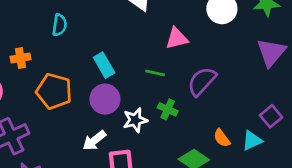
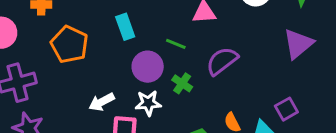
purple circle: (105, 99) -> (148, 67), moved
white star: (135, 120) -> (148, 103), moved

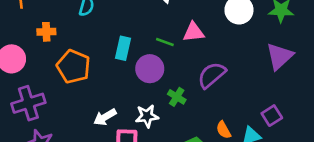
cyan rectangle: (125, 27) -> (123, 48), turned 35
green line: (176, 44) -> (165, 42), moved
purple circle: (148, 67) -> (150, 69), moved

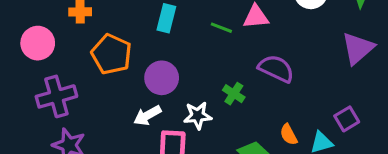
cyan rectangle: (123, 48) -> (166, 18), moved
purple circle: (150, 69) -> (162, 78), moved
purple semicircle: (212, 75) -> (276, 69), turned 64

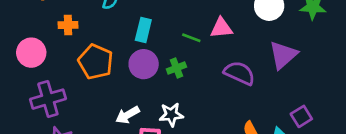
purple triangle: (358, 48) -> (283, 55), moved
purple circle: (162, 78) -> (144, 64), moved
green cross: (234, 94) -> (176, 68), moved, turned 36

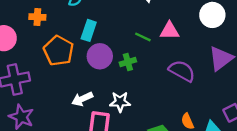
cyan rectangle: (143, 30) -> (89, 30), moved

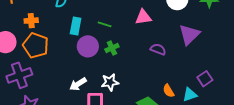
green line: (143, 37) -> (105, 24), moved
orange pentagon: (59, 51) -> (36, 45), moved
purple semicircle: (182, 71) -> (158, 49), size x0.7

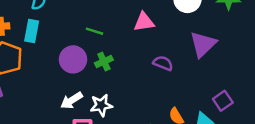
cyan rectangle: (76, 26) -> (32, 31), moved
white arrow: (78, 84) -> (72, 101), moved

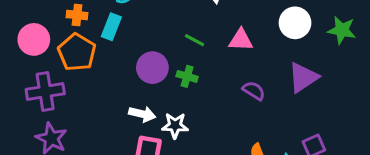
green line: (94, 31) -> (195, 40), moved
green cross: (104, 61) -> (187, 76), turned 30
white arrow: (72, 101) -> (142, 114), turned -145

